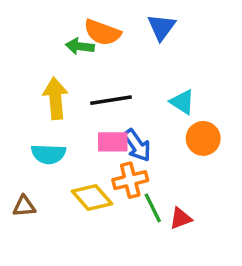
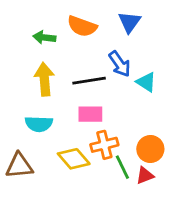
green arrow: (80, 46) -> (44, 37), moved
orange circle: (203, 138) -> (150, 149), moved
blue arrow: (137, 145) -> (120, 64), moved
brown triangle: (24, 206) -> (19, 166), size x1.5

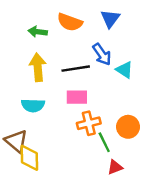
yellow diamond: (74, 159) -> (29, 158), moved, turned 40
brown triangle: (19, 166) -> (16, 141), turned 45
red triangle: (145, 176) -> (115, 167), moved

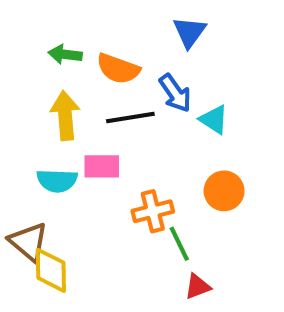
orange semicircle: (70, 22) -> (118, 69), moved
pink rectangle: (77, 97) -> (102, 166), moved
orange circle: (128, 127) -> (224, 191), moved

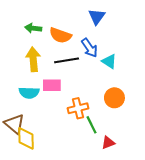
red triangle: (198, 287) -> (108, 143), moved

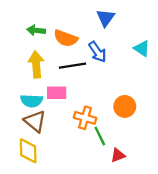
cyan triangle: (109, 61) -> (142, 49), moved
orange cross: (78, 108) -> (85, 118), turned 30
brown triangle: (15, 124) -> (35, 121), moved

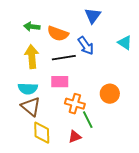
pink rectangle: (57, 93) -> (60, 82), moved
yellow diamond: (28, 151) -> (42, 133), moved
red triangle: (118, 155) -> (75, 137), moved

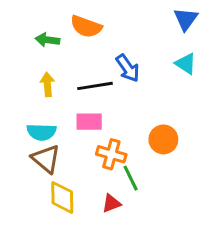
blue triangle: (93, 16) -> (186, 19), moved
orange semicircle: (58, 34) -> (86, 26), moved
yellow arrow: (32, 57) -> (47, 84), size x0.7

